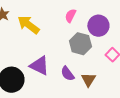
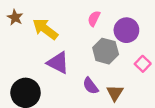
purple triangle: (39, 66) -> (58, 63), moved

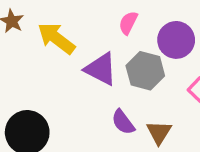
purple triangle: (58, 63) -> (101, 69), moved

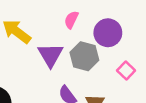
purple triangle: (101, 69) -> (50, 55), turned 32

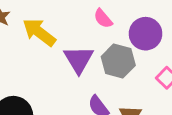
pink semicircle: (71, 20) -> (103, 18), turned -66

